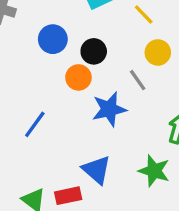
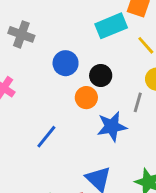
gray line: (138, 80) -> (138, 102), turned 48

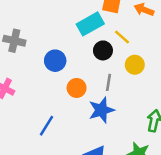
black circle: (101, 76) -> (103, 50), moved
gray line: (138, 102) -> (108, 82), moved

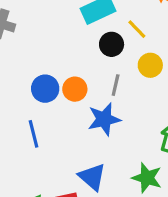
blue circle: (55, 61) -> (45, 89), moved
blue line: (47, 126) -> (33, 134), turned -50

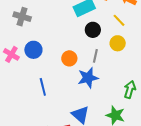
yellow line: (137, 29) -> (119, 20), moved
blue circle: (45, 89) -> (33, 50), moved

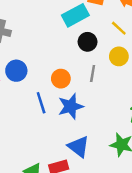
blue star: (88, 78) -> (71, 106), moved
blue line: (43, 87) -> (41, 103), moved

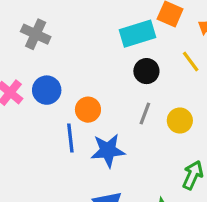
yellow circle: (119, 56) -> (180, 121), moved
orange circle: (61, 79) -> (88, 110), moved

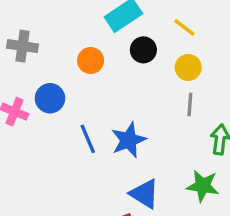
orange circle: (88, 110) -> (91, 60), moved
gray line: (145, 113) -> (190, 105), moved
yellow circle: (180, 121) -> (188, 67), moved

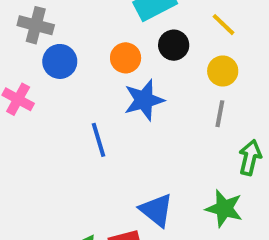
orange circle: (91, 60) -> (126, 58), moved
blue circle: (50, 98) -> (60, 61), moved
blue star: (129, 140) -> (144, 100), moved

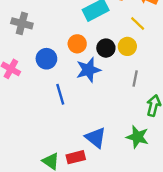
black circle: (174, 45) -> (106, 48), moved
blue circle: (60, 61) -> (46, 59), moved
yellow circle: (223, 71) -> (127, 46), moved

